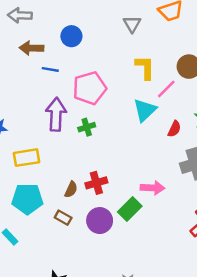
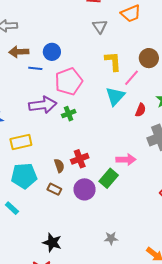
blue circle: (71, 36) -> (52, 52), moved
purple arrow: (56, 114) -> (43, 105), turned 84
brown semicircle: (71, 189) -> (59, 166), turned -40

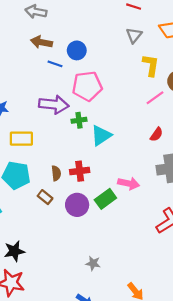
yellow L-shape: (113, 61) -> (151, 65), moved
cyan triangle: (115, 96) -> (101, 135), moved
black star: (52, 243) -> (14, 251), moved, turned 30

